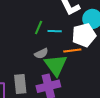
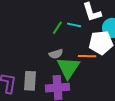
cyan line: (55, 31) -> (74, 25), moved

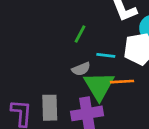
cyan line: (74, 25) -> (106, 55), moved
orange line: (87, 56) -> (122, 82), moved

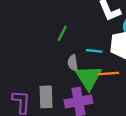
green line: (80, 34) -> (62, 33), moved
gray semicircle: (81, 69) -> (73, 63), turned 105

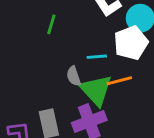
green line: (62, 33) -> (51, 24), moved

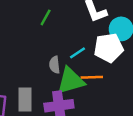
cyan line: (97, 57) -> (78, 53), turned -42
green triangle: (96, 90) -> (71, 81), turned 44

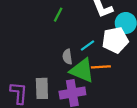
green triangle: (71, 81) -> (82, 70), turned 40

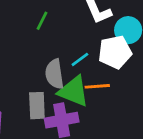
gray semicircle: (67, 57) -> (55, 74), size x1.5
gray rectangle: (42, 88) -> (37, 106), moved

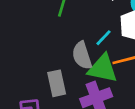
gray rectangle: (37, 106) -> (57, 83), moved

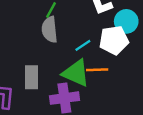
gray semicircle: (82, 56) -> (50, 30), moved

